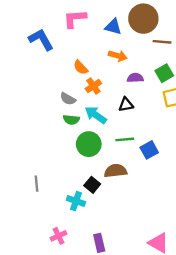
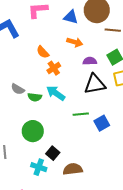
gray semicircle: (68, 99) -> (18, 89), moved
black triangle: (126, 105) -> (95, 84), moved, size x1.6
green circle: (89, 144) -> (33, 131), moved
brown semicircle: (115, 171) -> (73, 169), moved

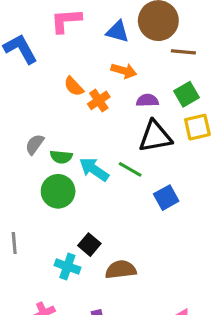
orange cross: (54, 68) -> (99, 100), moved
gray semicircle: (18, 89) -> (35, 144), turned 96
cyan arrow: (56, 93) -> (94, 169), moved
green line: (81, 114) -> (130, 169), moved, turned 35
green circle: (33, 131) -> (58, 191), moved

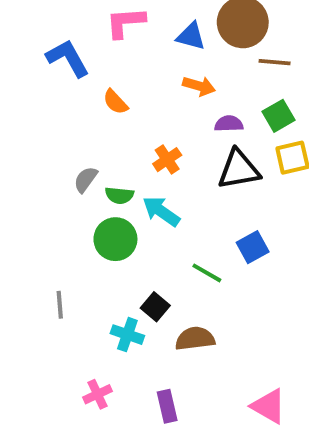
orange semicircle: (74, 86) -> (115, 102), moved
orange cross: (99, 100) -> (167, 160), moved
green line: (130, 169) -> (207, 273), moved

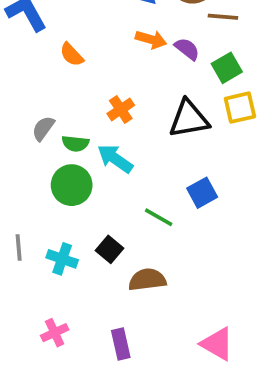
purple semicircle: (229, 124) -> (187, 49), moved, turned 40
cyan cross: (127, 335) -> (62, 259), moved

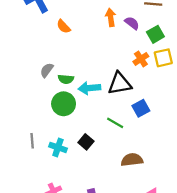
orange arrow: (151, 39) -> (111, 17), turned -114
orange cross: (121, 109) -> (141, 59), moved
black triangle: (189, 119) -> (120, 84), moved
cyan arrow: (115, 159) -> (89, 88), turned -40
brown semicircle: (147, 280) -> (132, 160), moved

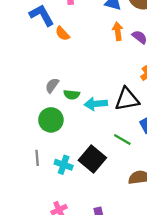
orange semicircle: (64, 26) -> (62, 34), moved
green circle: (64, 104) -> (51, 120), moved
black square: (86, 142) -> (92, 159), size x1.6

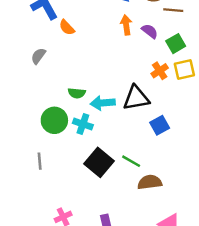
gray semicircle: (52, 85) -> (38, 56), moved
green line: (122, 139) -> (131, 161), moved
cyan cross: (64, 165) -> (83, 124), moved

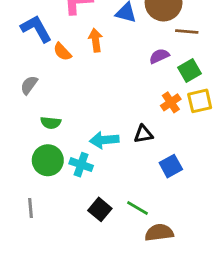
orange arrow: (126, 25) -> (96, 40), moved
purple semicircle: (150, 31) -> (159, 56), turned -63
green semicircle: (77, 93) -> (51, 123), moved
black triangle: (136, 98) -> (143, 134), size x0.6
black square: (99, 162) -> (100, 209), size x0.7

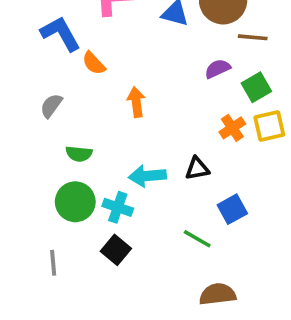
orange arrow: (96, 40) -> (136, 102), moved
green line: (137, 208) -> (197, 239), moved
black square: (100, 209) -> (116, 250), moved

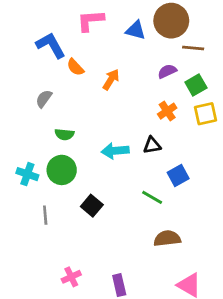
orange arrow: (136, 102) -> (111, 80), moved, turned 40
orange cross: (232, 128) -> (167, 111), moved
cyan cross: (118, 207) -> (27, 174), moved

